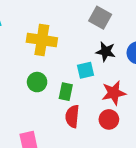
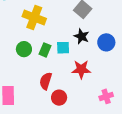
green rectangle: (66, 92) -> (45, 50), moved
red circle: (109, 119) -> (59, 98), moved

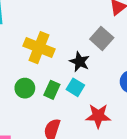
black star: (82, 36) -> (80, 62), moved
cyan square: (63, 48) -> (75, 87), turned 32

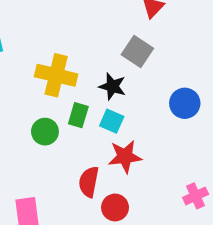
green rectangle: (52, 90) -> (78, 115), moved
red star: (98, 116) -> (125, 156), moved

